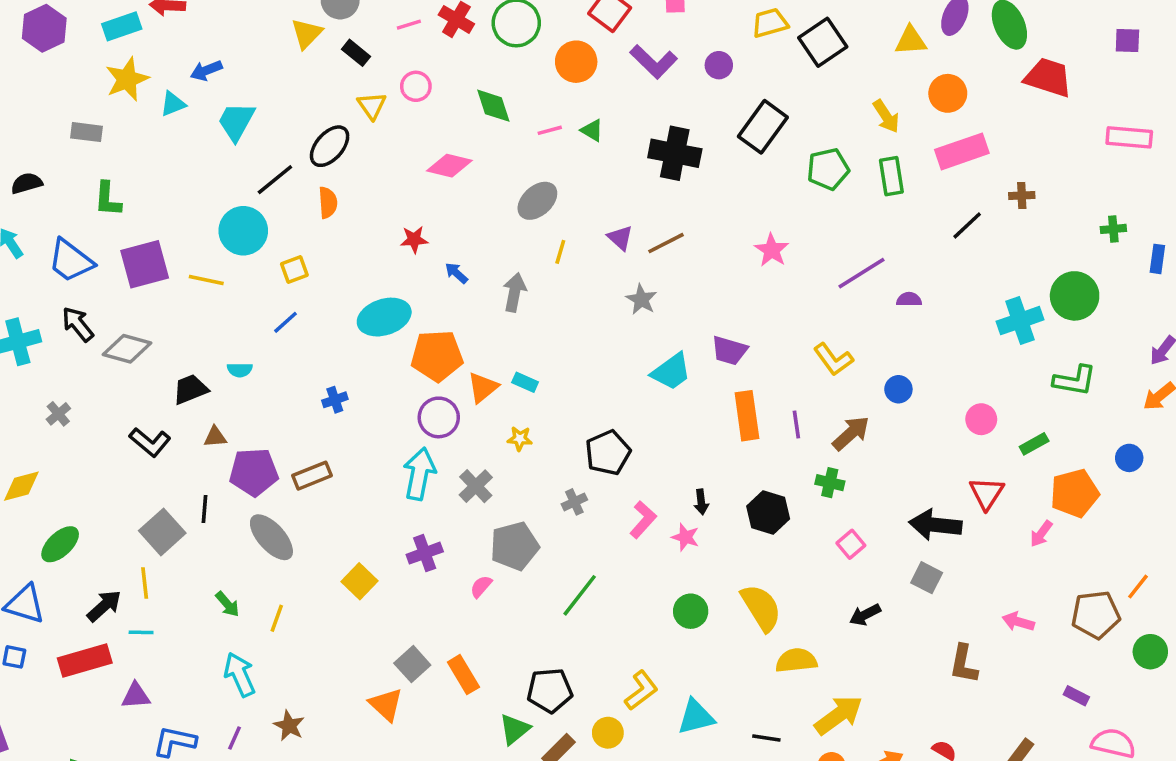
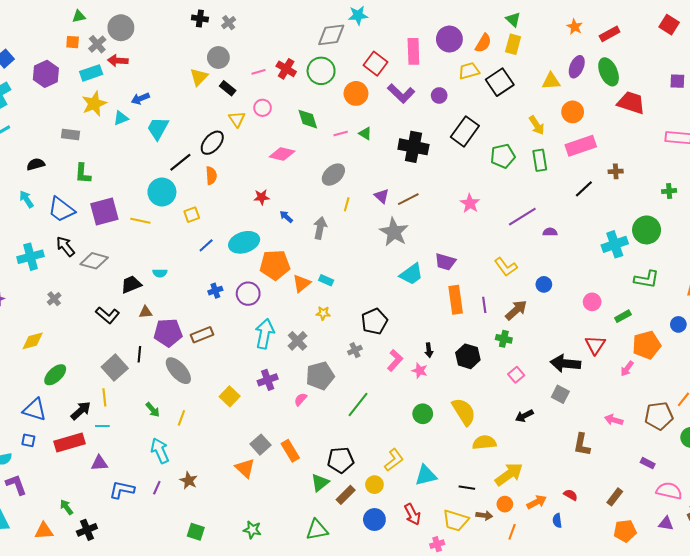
gray star: (641, 299) -> (394, 232), size x1.6
blue line: (286, 322) -> (206, 245), moved
purple circle: (439, 417) -> (248, 294), moved

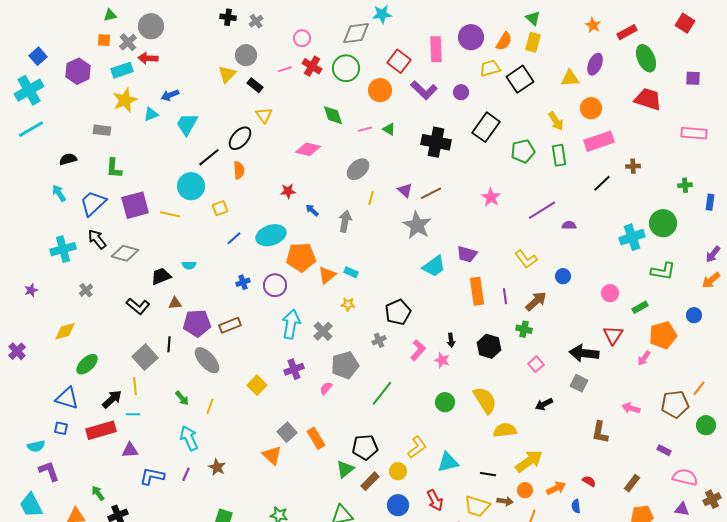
green ellipse: (609, 72) -> (646, 58), moved
pink circle: (263, 108) -> (302, 38), moved
blue trapezoid: (61, 209) -> (93, 203), turned 100

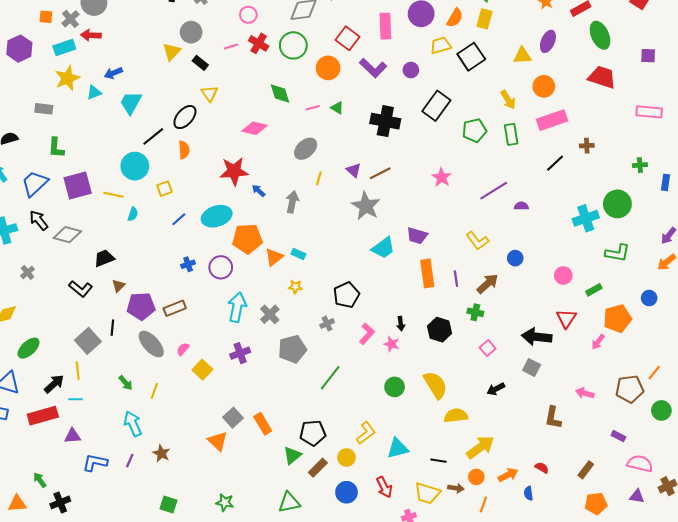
red star: (288, 191) -> (234, 171), size x1.8
cyan semicircle: (189, 265) -> (133, 214), moved, turned -72
brown triangle: (175, 303) -> (118, 286), turned -40
pink semicircle: (326, 388) -> (183, 349), moved

